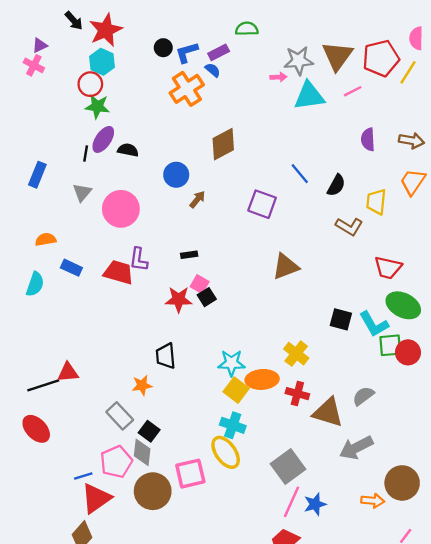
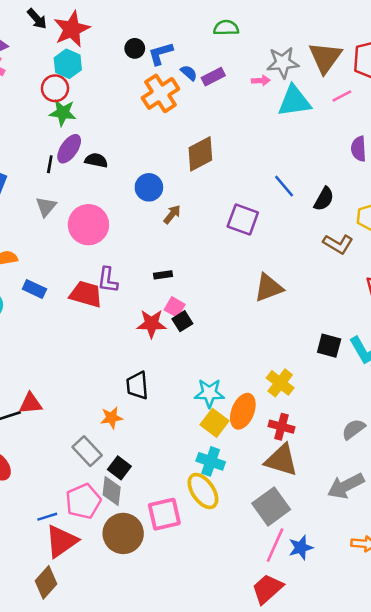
purple rectangle: (219, 52) -> (213, 77), moved
orange ellipse: (262, 379) -> (243, 411), turned -64
brown triangle: (328, 412) -> (281, 460), moved

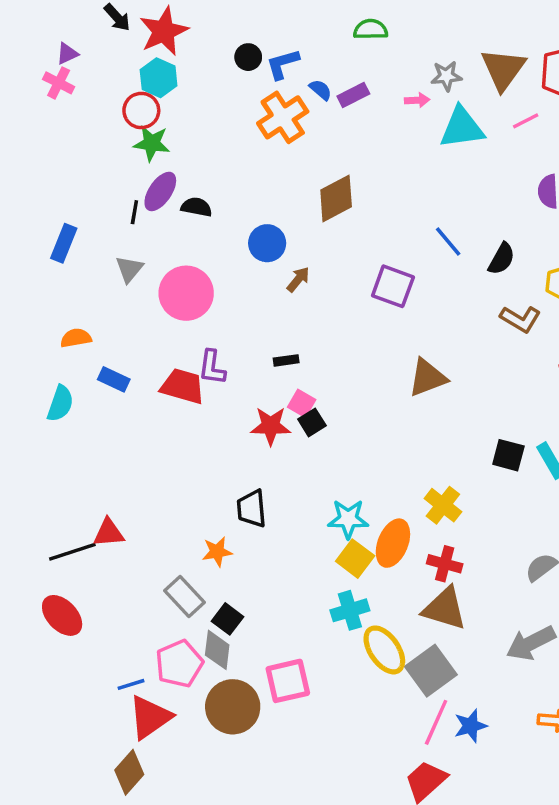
gray star: (283, 63) -> (446, 76), size x0.7
cyan cross: (211, 461) -> (350, 610), turned -36
yellow ellipse: (203, 491) -> (384, 650), moved

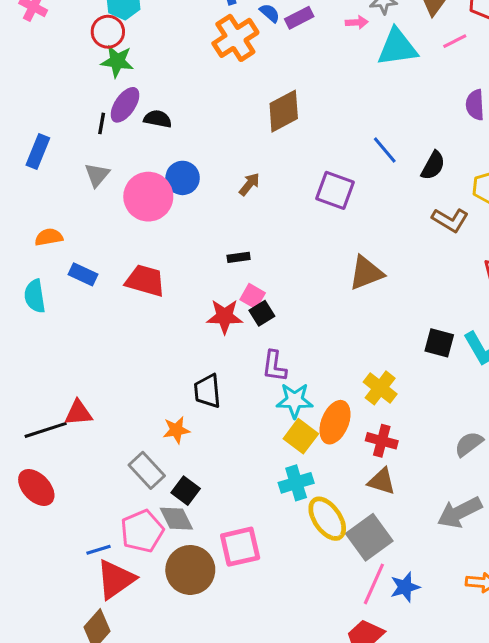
blue circle: (267, 243) -> (183, 178), moved
purple L-shape: (212, 367) -> (274, 366), moved
cyan semicircle: (60, 403) -> (35, 296), turned 152
brown triangle: (445, 609) -> (382, 481), size x0.7
gray diamond: (217, 650) -> (176, 519), turned -33

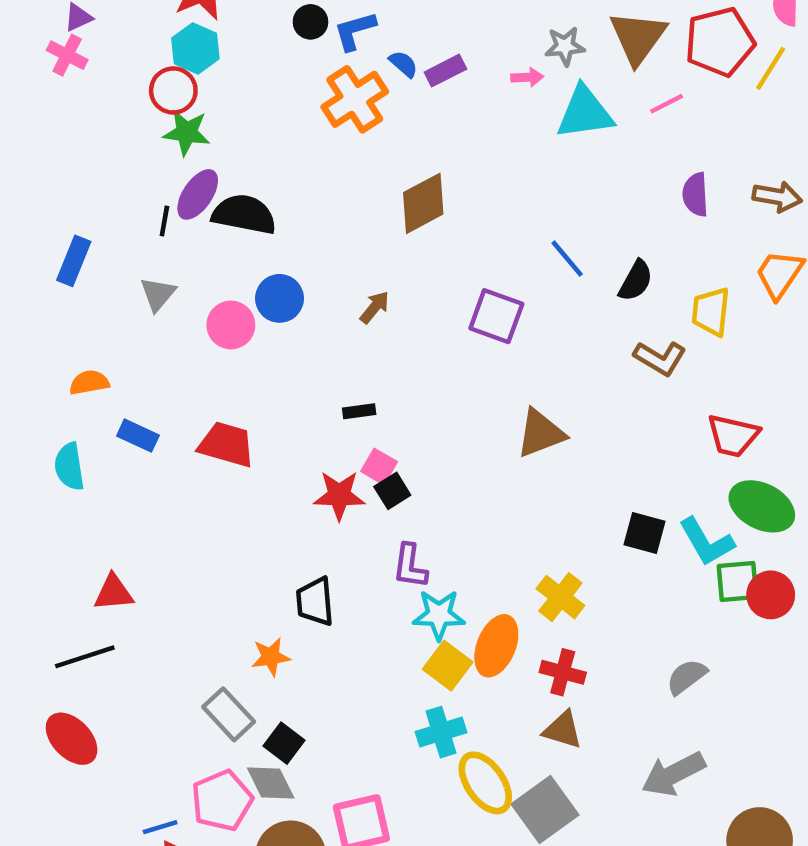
black semicircle: (158, 119) -> (244, 214), size x1.6
pink circle: (148, 197) -> (231, 325), size x0.7
red triangle: (78, 413) -> (114, 593), moved

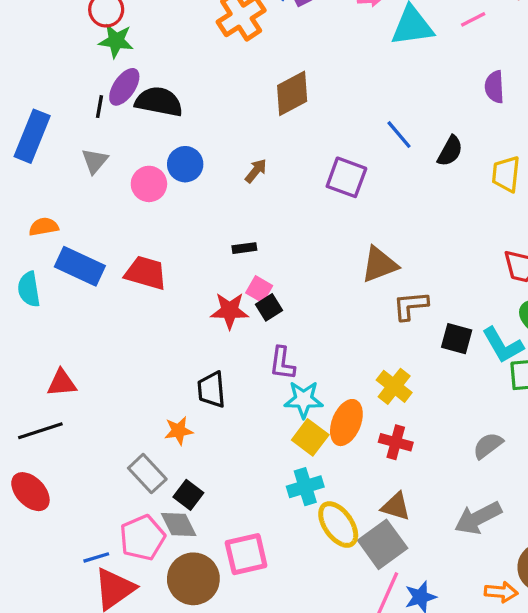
blue rectangle: (74, 261) -> (32, 136), size x1.4
brown L-shape: (660, 358) -> (411, 306), moved, turned 144
blue rectangle: (138, 436) -> (80, 266), size x1.6
brown triangle: (563, 730) -> (396, 506), moved

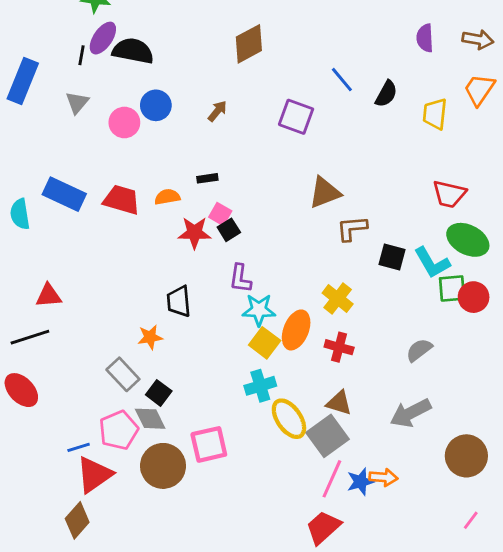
orange semicircle: (44, 227) -> (167, 197), moved
orange arrow: (501, 592) -> (383, 477), moved

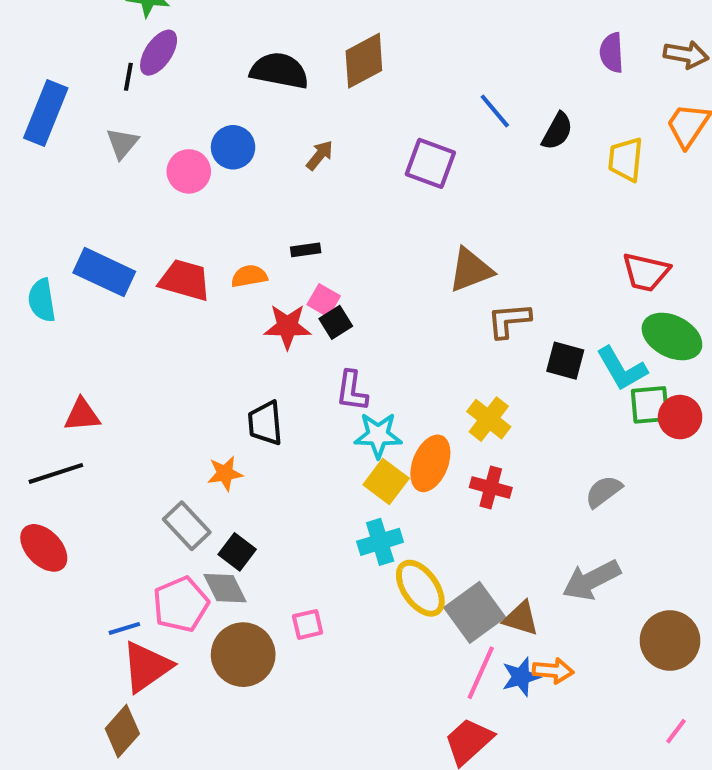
black semicircle: (133, 51) -> (279, 71), moved
brown triangle: (339, 403) -> (521, 618), moved
pink square: (209, 444) -> (308, 624), size x0.6

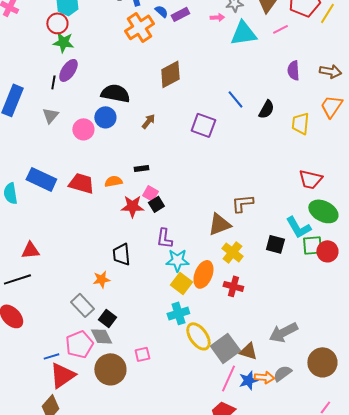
black semicircle: (279, 71) -> (115, 93), moved
brown triangle: (471, 270) -> (219, 224), moved
black square: (565, 361) -> (275, 244), moved
gray semicircle: (604, 492) -> (282, 373), moved

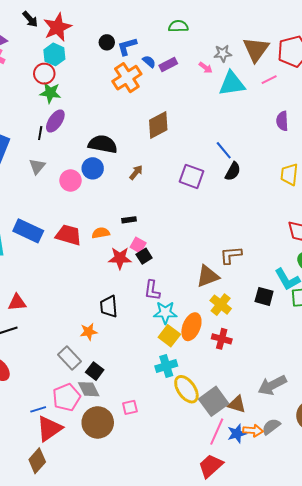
pink arrow: (217, 17) -> (206, 68), turned 40
black semicircle: (266, 109) -> (233, 171), moved

